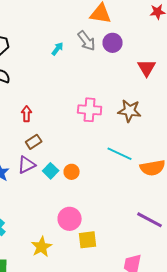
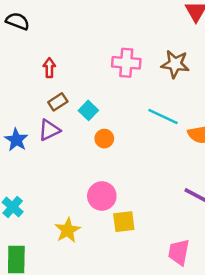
cyan square: (51, 171) -> (88, 110), moved

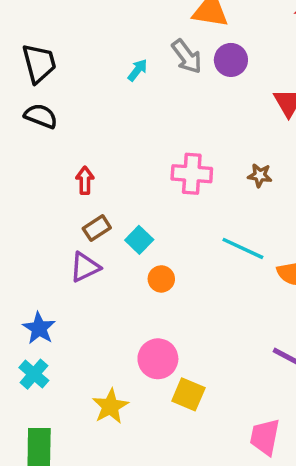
brown star: (175, 64) -> (260, 175), size x0.6
blue star: (16, 140) -> (39, 328), moved
yellow square: (124, 222) -> (188, 394), turned 30

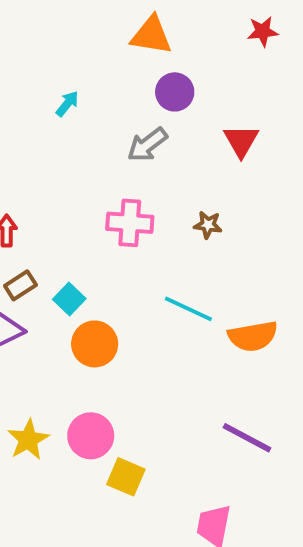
gray arrow: (187, 57) -> (147, 145), moved, turned 90
orange circle: (161, 279) -> (95, 344), size x1.5
yellow star: (110, 406) -> (28, 440), moved

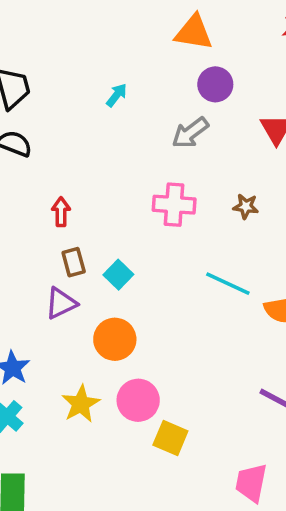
brown rectangle: (20, 285) -> (74, 262), turned -72
orange circle: (95, 344) -> (115, 339), moved

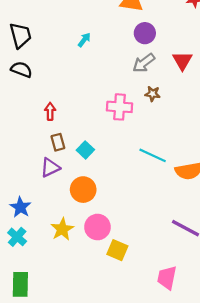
gray arrow: (190, 133) -> (144, 63), moved
brown star: (246, 206) -> (153, 94), moved

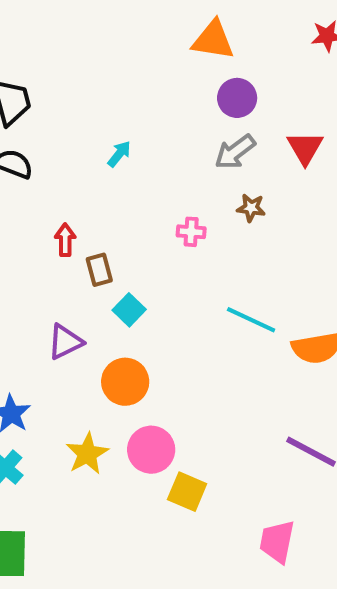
cyan arrow: (84, 40) -> (119, 154), moved
pink cross: (120, 107) -> (191, 232), size x0.6
brown rectangle: (58, 142) -> (99, 270), moved

